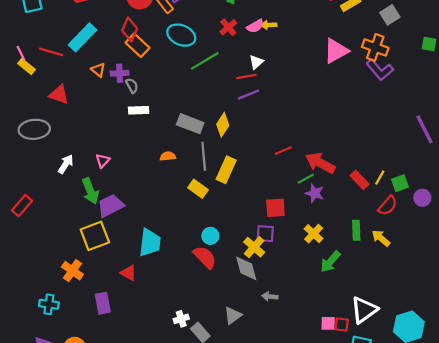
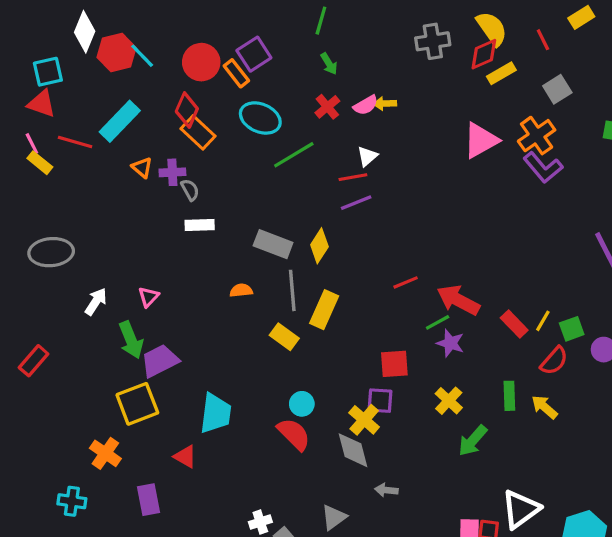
orange cross: (375, 47) -> (537, 136), turned 35
red triangle: (59, 95) -> (42, 104), moved

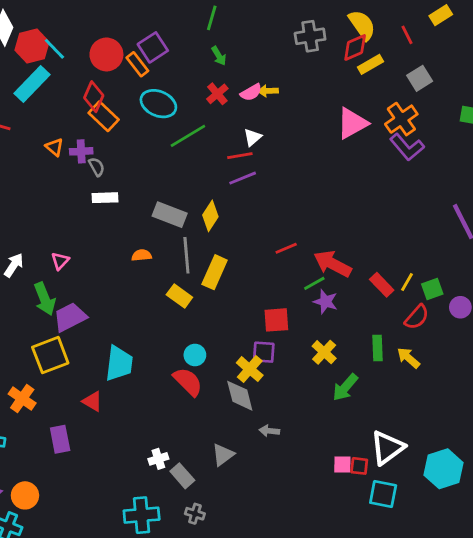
cyan rectangle: (120, 121) -> (32, 84), moved

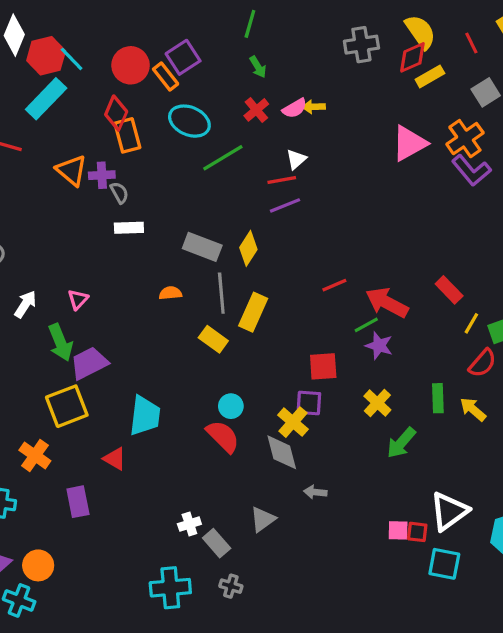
orange rectangle: (104, 116) -> (127, 135), turned 32
orange triangle: (54, 147) -> (72, 170), size x1.5
red rectangle: (382, 285) -> (449, 290), moved

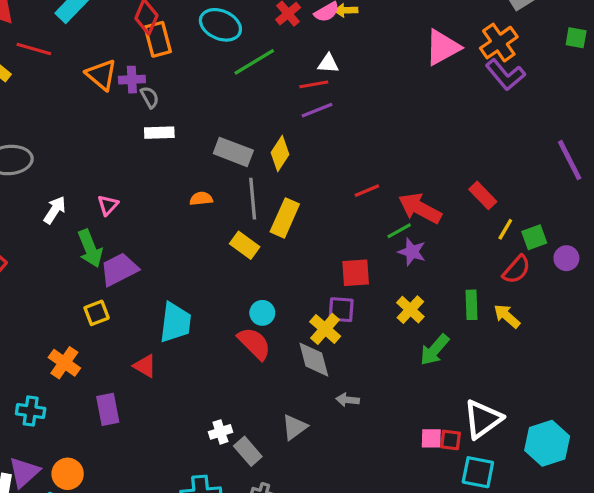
white triangle: (296, 159) -> (328, 63), turned 45
yellow square: (67, 406) -> (97, 313), size x0.6

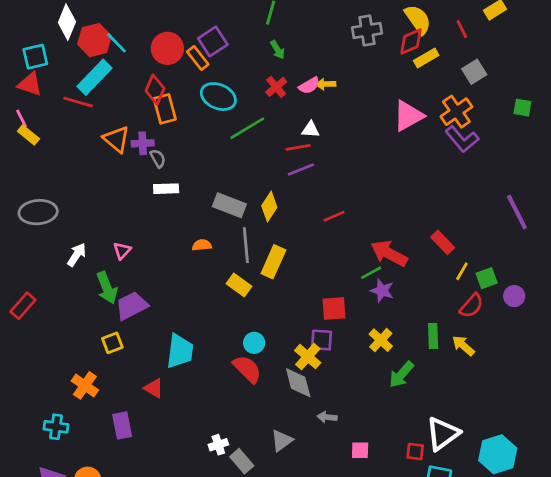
red line: (34, 49) -> (78, 102), moved
red line: (367, 191) -> (334, 216), moved
pink square: (431, 438) -> (360, 450), moved

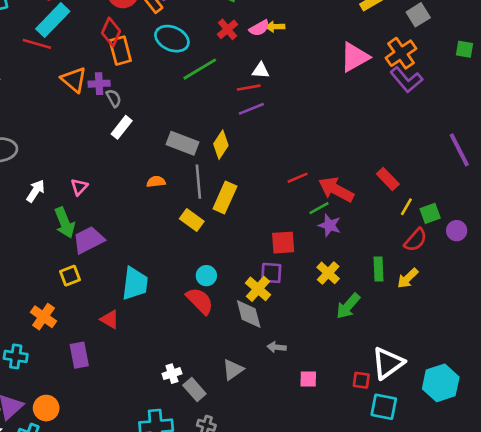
white rectangle: (166, 189) -> (122, 127), turned -50
red line: (334, 216) -> (298, 178), moved
yellow arrow: (463, 346) -> (408, 278), turned -85

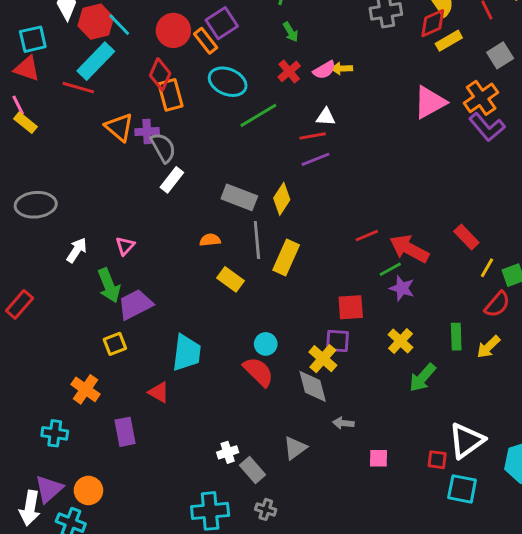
gray semicircle: (114, 98) -> (163, 148), size x1.5
yellow rectangle: (192, 220) -> (231, 279), moved

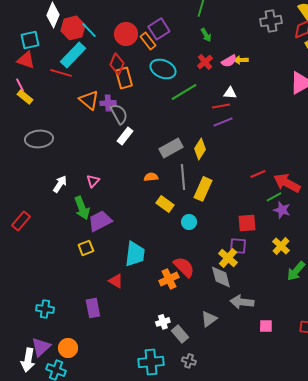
gray rectangle: (239, 197) -> (171, 148), turned -50
gray ellipse: (36, 205) -> (39, 139), moved
cyan circle: (266, 344) -> (189, 222), moved
orange cross: (86, 389) -> (169, 279), moved, turned 30
gray arrow: (343, 423) -> (242, 302), size x1.6

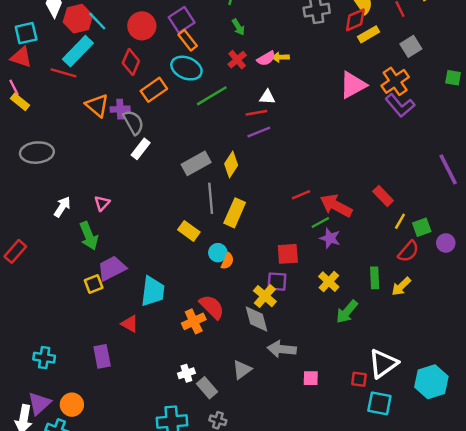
orange rectangle: (148, 41) -> (188, 40), moved
orange rectangle: (124, 78) -> (154, 90), moved, turned 70
orange semicircle: (151, 177) -> (227, 261), moved, turned 120
purple trapezoid: (100, 221) -> (112, 268), moved

